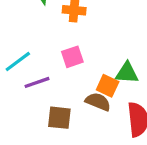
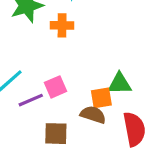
pink square: (72, 57) -> (56, 87), moved
orange square: (108, 86) -> (101, 98), turned -30

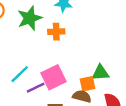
pink square: (56, 87) -> (53, 77), size x1.5

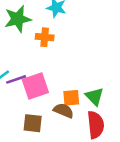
green triangle: (100, 73) -> (94, 97), moved, turned 42
purple line: (36, 88) -> (16, 79), moved

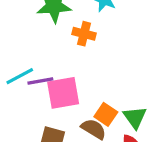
orange square: (71, 98) -> (106, 114), turned 30

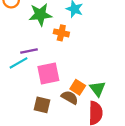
purple line: (40, 81) -> (29, 51), moved

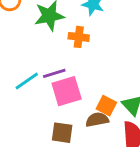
purple line: (29, 51) -> (54, 73), moved
brown semicircle: (70, 97) -> (97, 120), turned -35

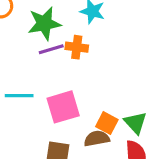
purple line: (54, 73) -> (51, 49), moved
cyan line: (27, 81) -> (19, 96), turned 35

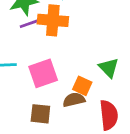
orange cross: (77, 47) -> (53, 20), size x1.5
green triangle: (135, 123) -> (109, 68), moved

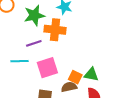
purple line: (31, 23) -> (34, 43), moved
green triangle: (109, 68) -> (91, 74), moved, turned -35

